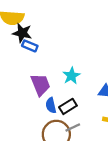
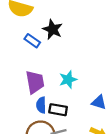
black star: (22, 33) -> (53, 29), moved
black rectangle: (68, 106) -> (58, 110), turned 30

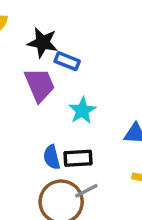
blue rectangle: (32, 41) -> (67, 61), moved
purple trapezoid: (35, 82) -> (40, 85), moved

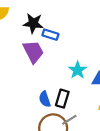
cyan star: (82, 111) -> (78, 70), moved
black rectangle: (78, 158) -> (62, 99), turned -66

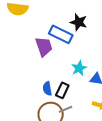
black star: (33, 23) -> (79, 22), moved
blue rectangle: (50, 35) -> (61, 34), size x1.6

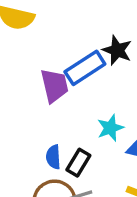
blue rectangle: (61, 34) -> (85, 68), turned -65

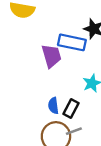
blue rectangle: (85, 68) -> (72, 42), turned 48

